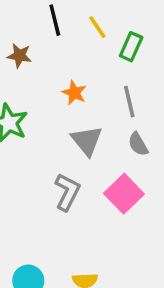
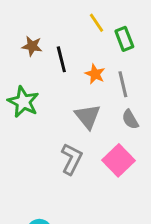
black line: (55, 20) -> (61, 59), moved
green rectangle: (131, 47) -> (124, 39), turned -45
orange star: (74, 93) -> (95, 74), moved

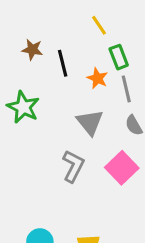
green rectangle: (124, 39) -> (119, 57), moved

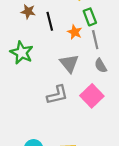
gray L-shape: (73, 166) -> (57, 95), turned 50

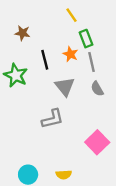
black line: (50, 21) -> (45, 60), moved
pink square: (92, 96) -> (97, 142), moved

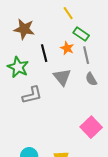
brown star: (22, 33) -> (24, 29), size x1.5
green rectangle: (86, 39) -> (81, 34), turned -35
gray L-shape: (53, 119) -> (32, 95), moved

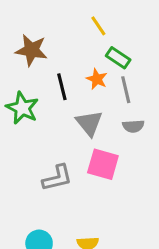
gray semicircle: (91, 79) -> (133, 126), turned -64
gray L-shape: (32, 95) -> (57, 178), moved
pink square: (91, 127) -> (103, 164), moved, turned -30

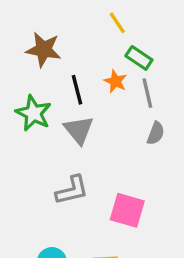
gray triangle: (89, 123) -> (79, 130), moved
gray semicircle: (133, 126) -> (156, 133), turned -65
pink square: (103, 164) -> (127, 210), moved

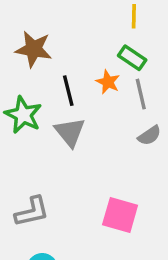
yellow line: (117, 23) -> (134, 16), moved, turned 35
gray semicircle: (156, 133) -> (149, 136), turned 35
gray L-shape: (72, 190) -> (32, 212), moved

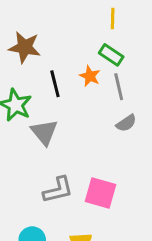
gray triangle: (70, 132) -> (44, 132), moved
gray L-shape: (32, 212) -> (58, 190), moved

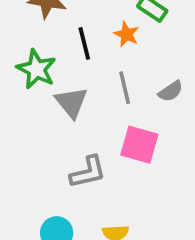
gray line: (119, 87) -> (125, 88), moved
pink square: (100, 193) -> (139, 145), moved

